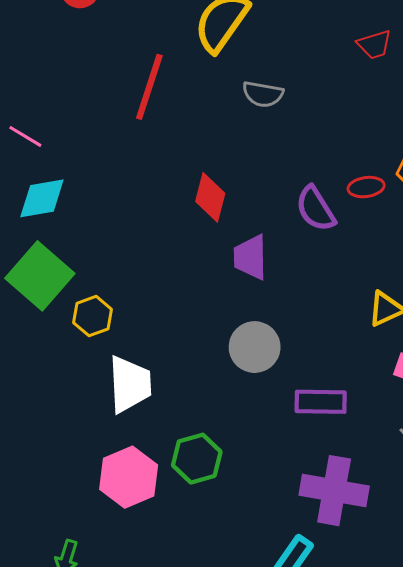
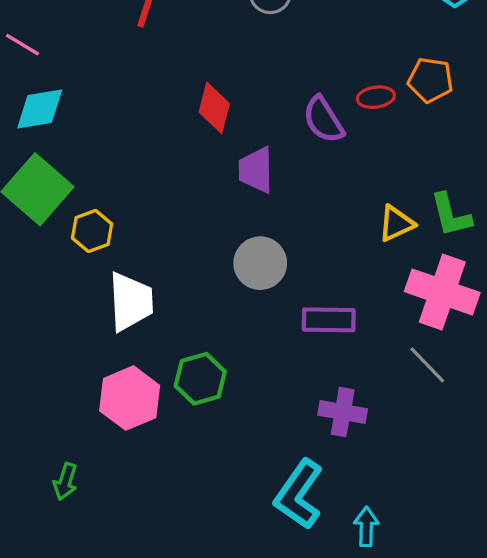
purple cross: (334, 491) -> (343, 412), size x0.7

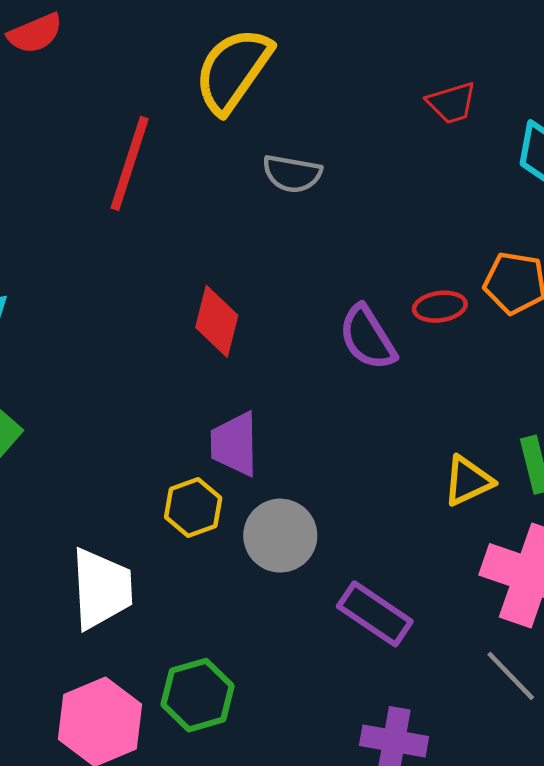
purple trapezoid: (256, 170) -> (234, 444), moved
yellow hexagon: (92, 231) -> (193, 508), moved
purple rectangle: (329, 320) -> (375, 614), turned 33

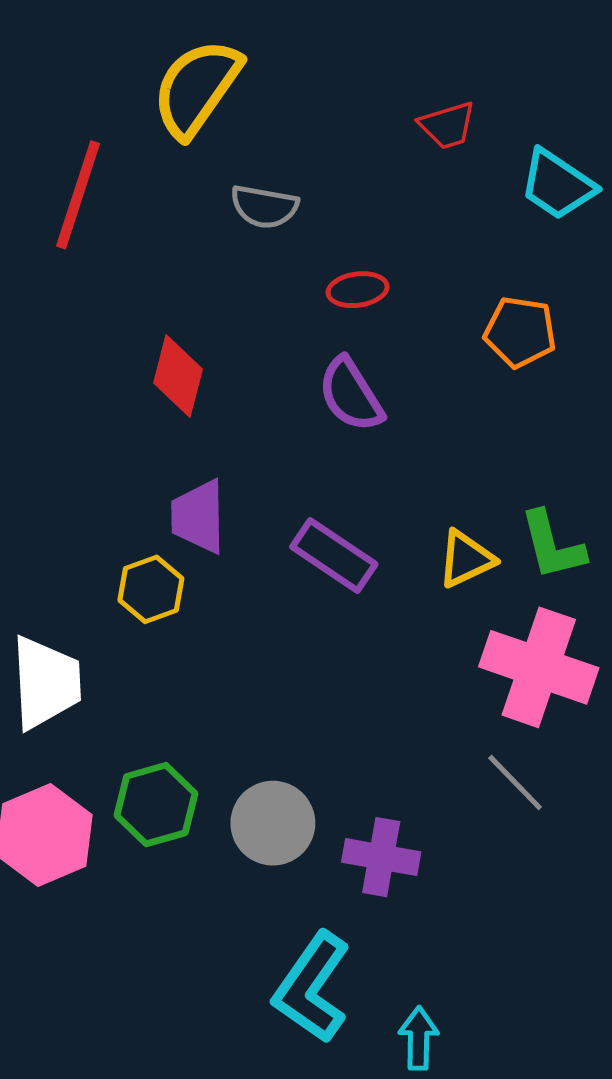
red ellipse: (440, 307) -> (358, 290), moved
gray circle: (280, 536) -> (273, 823), moved
purple rectangle: (375, 614) -> (334, 556), moved

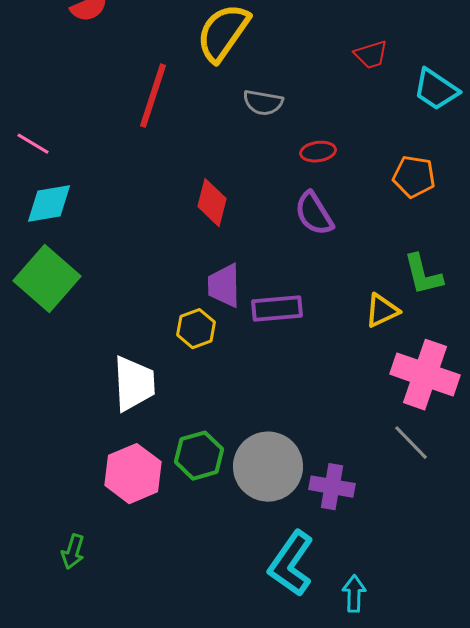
green L-shape: (552, 545) -> (423, 275), moved
purple rectangle: (334, 556) -> (277, 309), moved, turned -39
gray circle: (273, 823) -> (268, 467), size x1.4

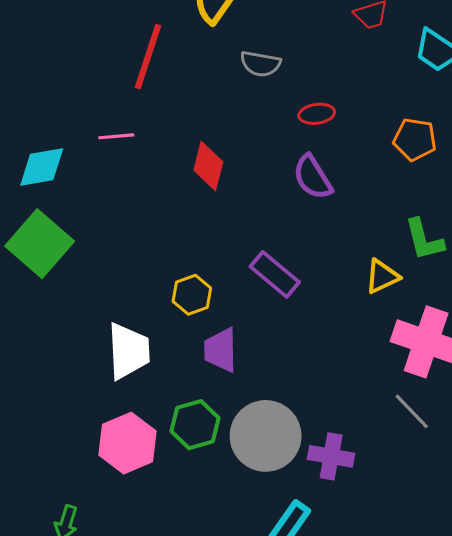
pink line: (33, 144) -> (116, 136), moved, turned -36
purple trapezoid: (224, 286) -> (221, 350), moved
purple rectangle: (277, 309) -> (275, 274), turned 45

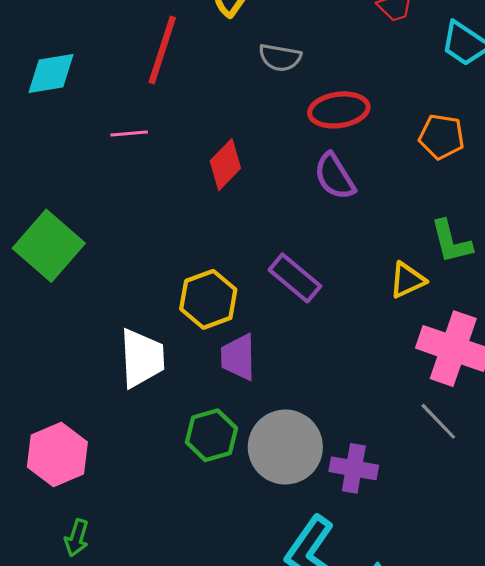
red ellipse: (317, 114) -> (339, 110), size x1.6
red diamond: (208, 166) -> (225, 165), turned 30
cyan diamond: (42, 167) -> (51, 74), moved
yellow hexagon: (192, 295) -> (208, 299), size x1.4
pink hexagon: (128, 443) -> (57, 454), moved

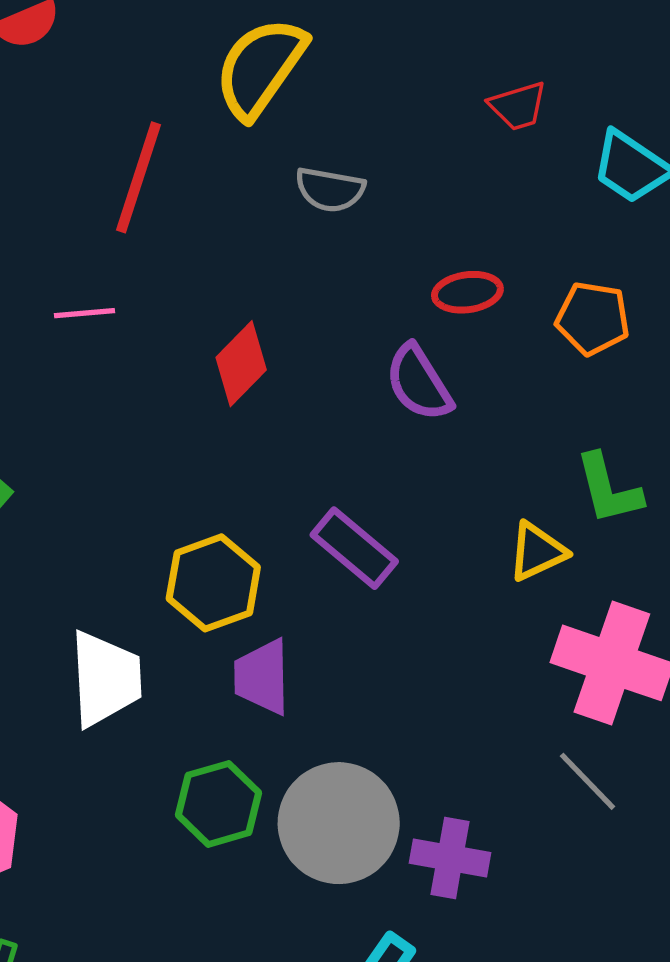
red ellipse: (339, 110) -> (467, 292), moved, size x0.7

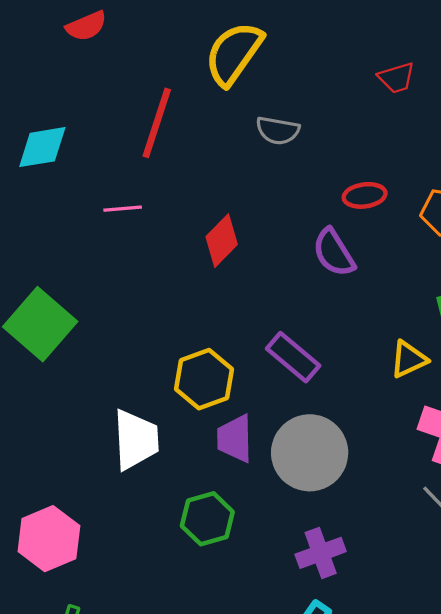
gray circle: (339, 823) -> (310, 453), moved
purple cross: (450, 858) -> (321, 553), moved, turned -30

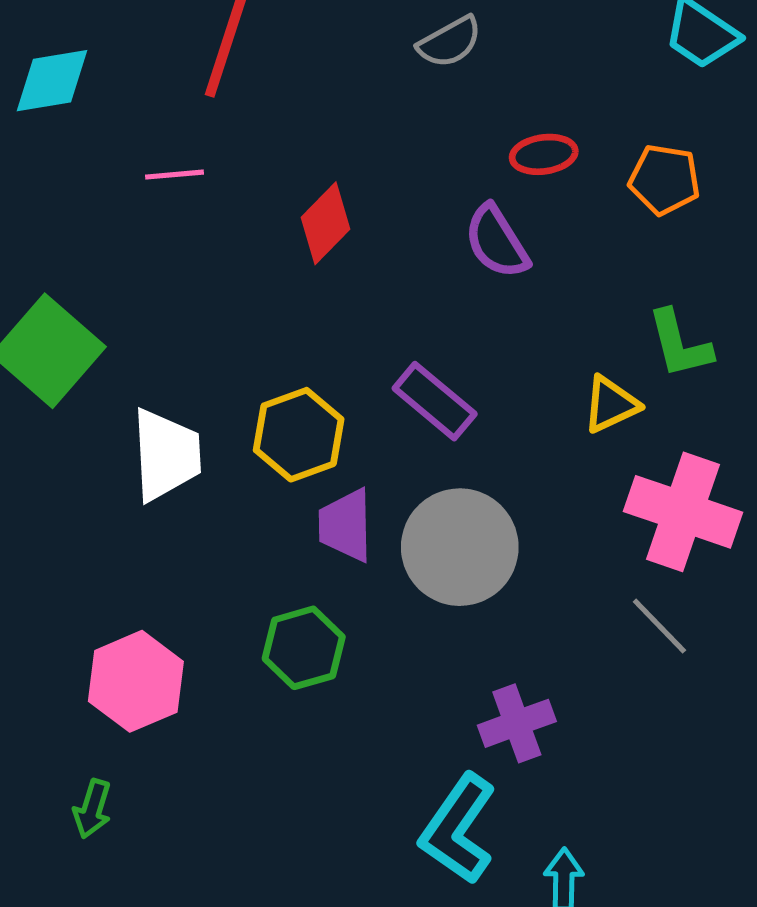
gray semicircle: (278, 131) -> (450, 42), moved, turned -39
white trapezoid: (136, 440) -> (166, 455), moved
pink hexagon: (49, 539) -> (136, 681), moved
purple cross: (321, 553) -> (517, 723), moved

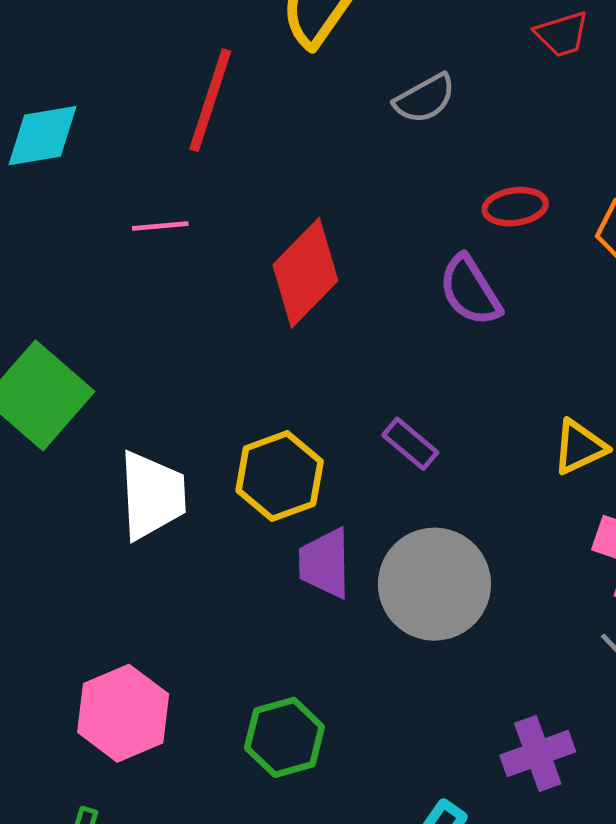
red diamond: (326, 223) -> (305, 273), size x1.4
purple rectangle: (435, 401) -> (410, 444), size x0.7
green hexagon: (304, 648) -> (284, 737), moved
purple cross: (517, 723) -> (538, 754), moved

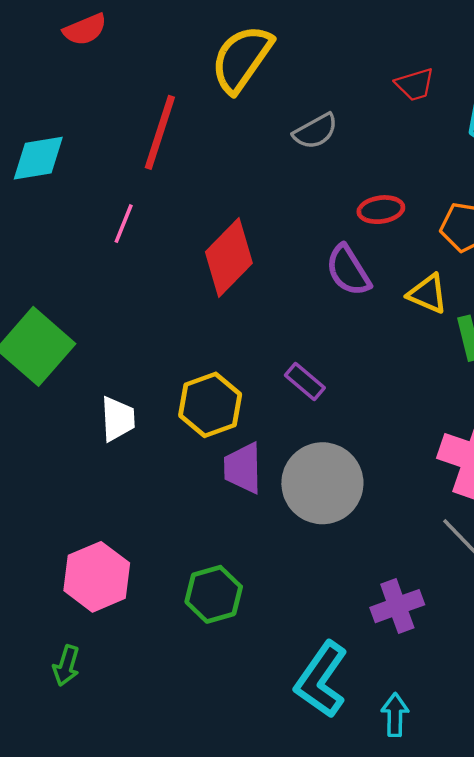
pink line: (160, 226) -> (124, 224), turned -63
yellow triangle: (580, 447) -> (428, 294), moved, turned 48
white trapezoid: (152, 495) -> (118, 419), size x0.7

